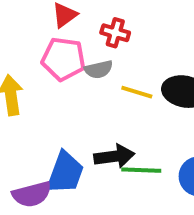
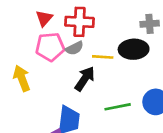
red cross: (115, 33) -> (80, 22), size x1.5
black arrow: (114, 156) -> (85, 79), moved, turned -35

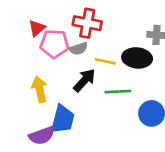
red triangle: (44, 18) -> (37, 28), moved
yellow arrow: (22, 78) -> (39, 89), moved
green line: (118, 107) -> (118, 92), moved

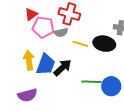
black arrow: (84, 80) -> (62, 68), moved
green line: (118, 92) -> (92, 82), moved
blue trapezoid: (63, 119) -> (46, 64), moved

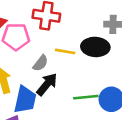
gray semicircle: (61, 32) -> (40, 63), moved, turned -32
blue trapezoid: (46, 64) -> (25, 100), moved

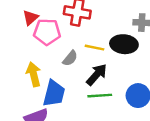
black arrow: (47, 84) -> (97, 75), moved
green line: (86, 97) -> (100, 96), moved

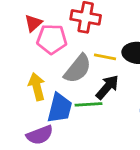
gray semicircle: (70, 58) -> (78, 69), size x1.6
green line: (100, 96) -> (89, 104), moved

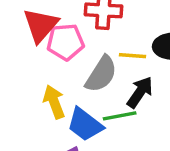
red triangle: (33, 23) -> (41, 25), size x1.6
blue trapezoid: (60, 108) -> (85, 125), turned 120

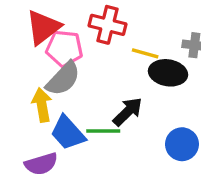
yellow line: (133, 56) -> (145, 53), moved
gray semicircle: (101, 74) -> (63, 79), moved

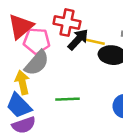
black arrow: (128, 112) -> (78, 39), moved
blue trapezoid: (68, 133) -> (19, 106), moved

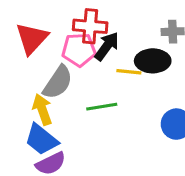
pink pentagon: (37, 41) -> (79, 50), moved
yellow line: (95, 42) -> (129, 72), moved
green line: (67, 99) -> (102, 107), moved

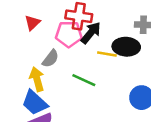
red triangle: (32, 38) -> (32, 23), size x0.6
gray semicircle: (58, 82) -> (50, 59), size x0.7
green line: (102, 107) -> (84, 80), turned 30

